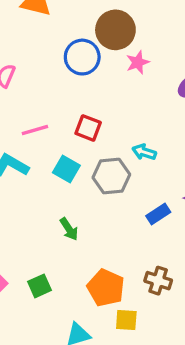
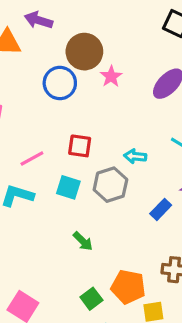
green square: (40, 286) -> (91, 299), moved

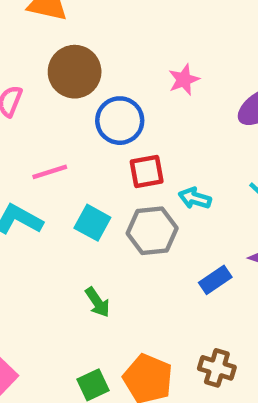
brown circle: (84, 52) -> (75, 72), moved
blue circle: (60, 83) -> (120, 121), moved
red square: (80, 146) -> (147, 171), moved, turned -30

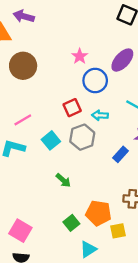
blue circle: (120, 121) -> (95, 81), moved
cyan square: (92, 223) -> (51, 140), turned 36

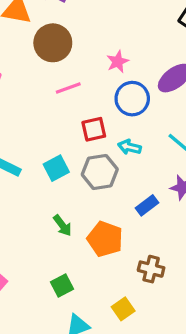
brown circle: (23, 66) -> (53, 43), moved
pink line: (23, 120) -> (68, 88), moved
orange pentagon: (98, 213) -> (105, 239), moved
yellow square: (118, 231) -> (123, 309), turned -35

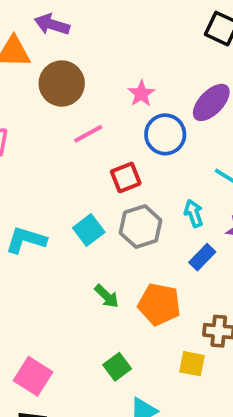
cyan arrow: (130, 147) -> (194, 213), moved, turned 65
yellow square: (123, 309) -> (192, 364), moved, turned -35

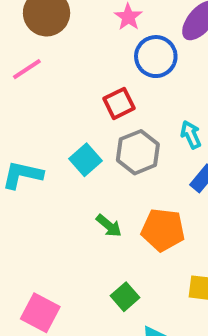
pink line: (88, 134) -> (27, 69), moved

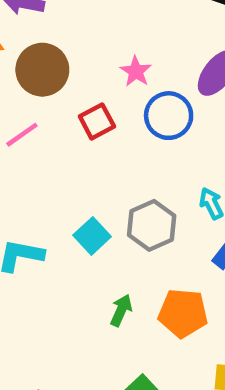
red square: (119, 103) -> (97, 121), moved
green arrow: (109, 226) -> (121, 310), turned -104

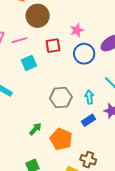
cyan square: (92, 236) -> (29, 63), moved

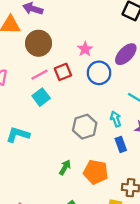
pink line: (19, 40) -> (40, 75), moved
blue rectangle: (89, 120) -> (121, 144), turned -64

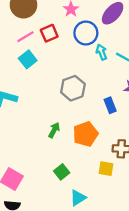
cyan arrow: (116, 119) -> (101, 52), moved
orange pentagon: (96, 172) -> (85, 134), turned -30

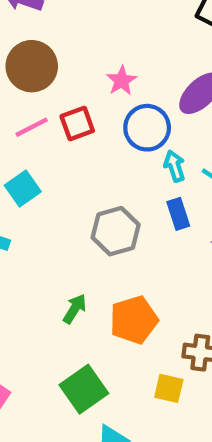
cyan square: (28, 59) -> (23, 188), moved
blue rectangle: (110, 105) -> (178, 214), moved
green square: (62, 172) -> (84, 389), size x1.5

